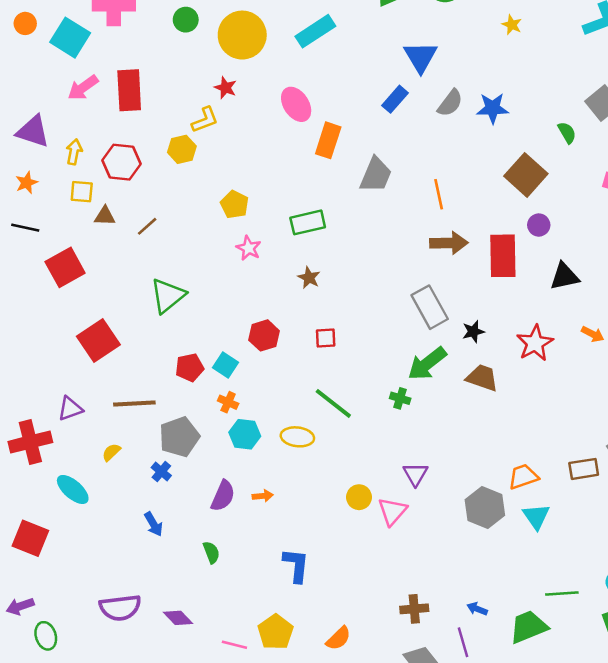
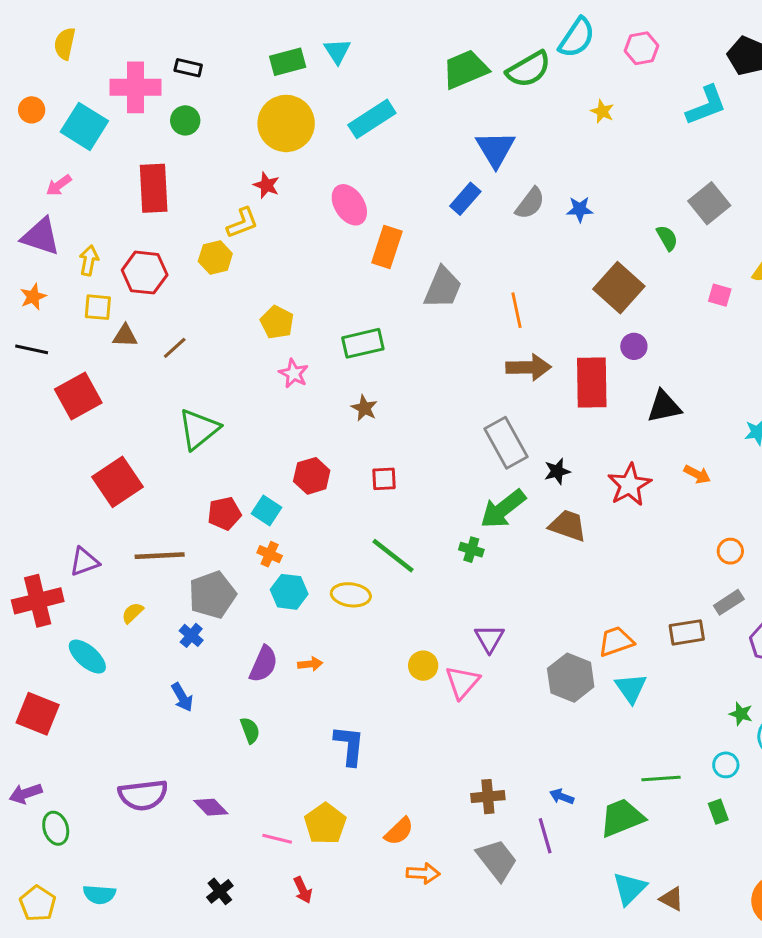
green circle: (186, 20) -> (185, 120), moved
pink arrow: (83, 88) -> (59, 185), moved, size x0.7
blue star: (493, 108) -> (580, 209), size x0.7

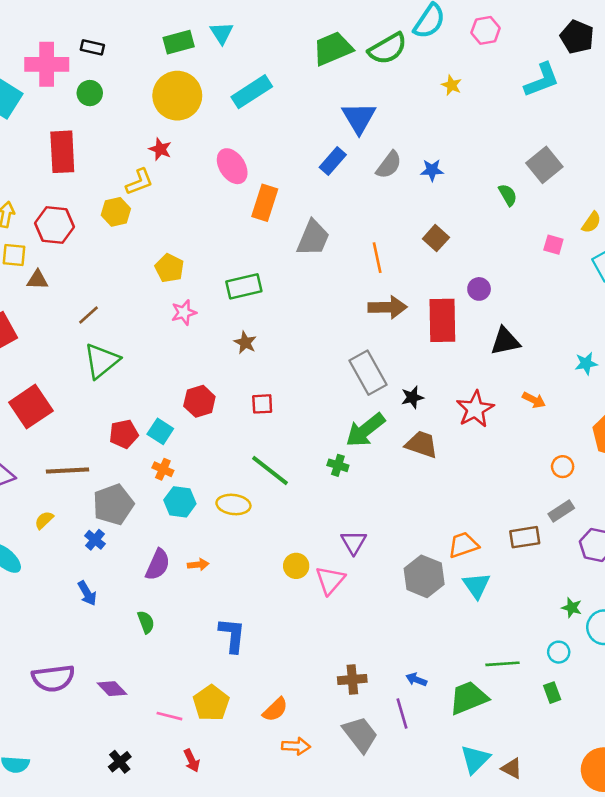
brown square: (619, 288) -> (436, 238), moved, size x0.6
brown line: (175, 348) -> (88, 315), moved
pink star: (294, 373) -> (184, 312), turned 30

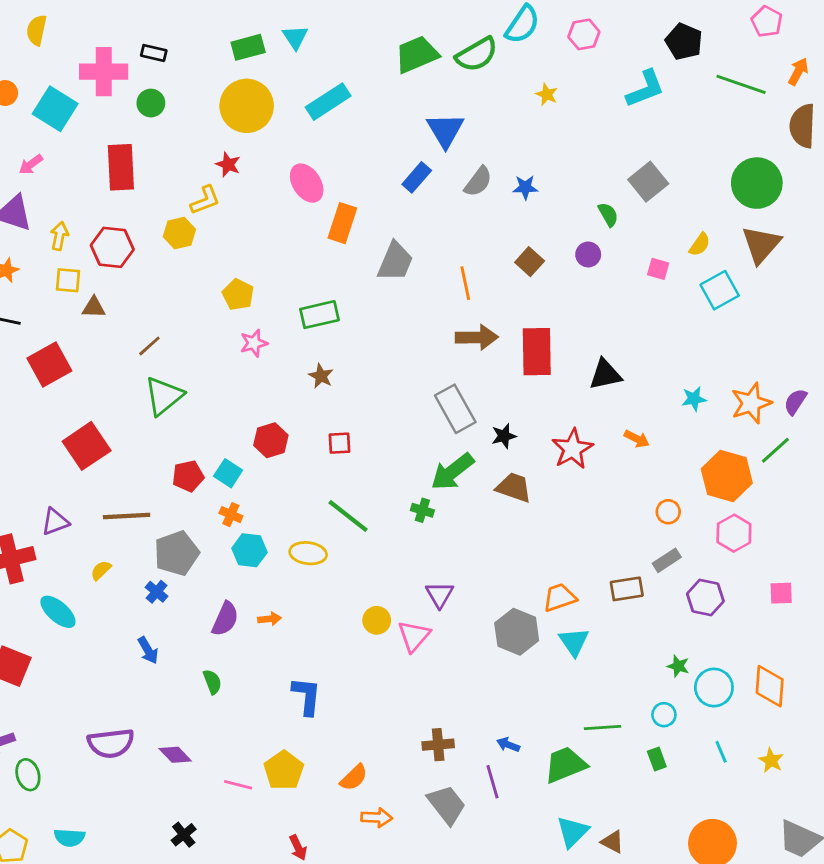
purple circle: (479, 289) -> (588, 254), moved
red arrow: (192, 761) -> (298, 848), moved

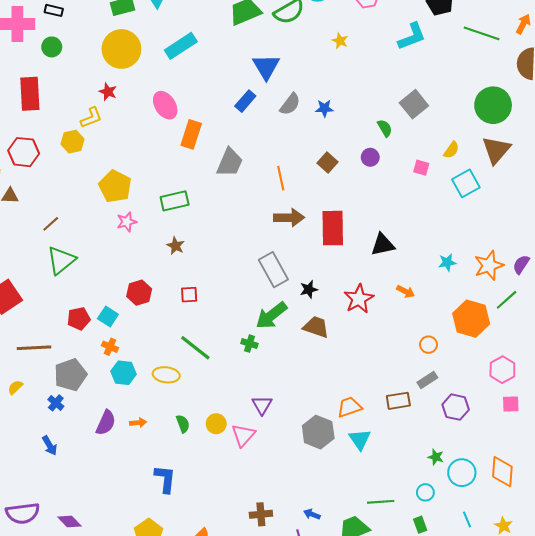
yellow pentagon: (238, 295) -> (115, 186), size x1.4
pink hexagon: (734, 533) -> (502, 370), moved
green semicircle: (212, 682) -> (183, 424), moved

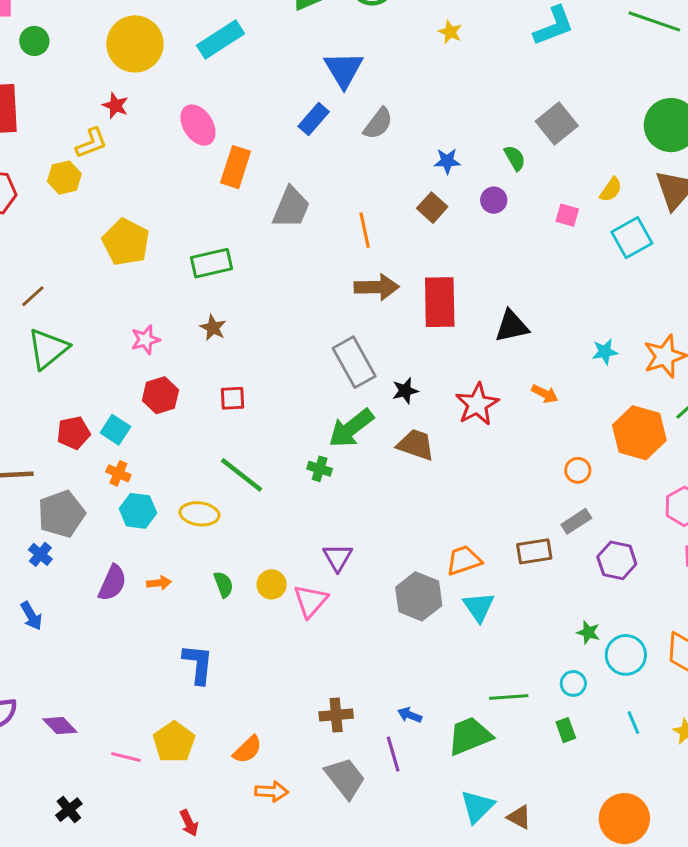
blue star: (324, 108) -> (447, 161), moved
pink star: (127, 222) -> (145, 340), moved

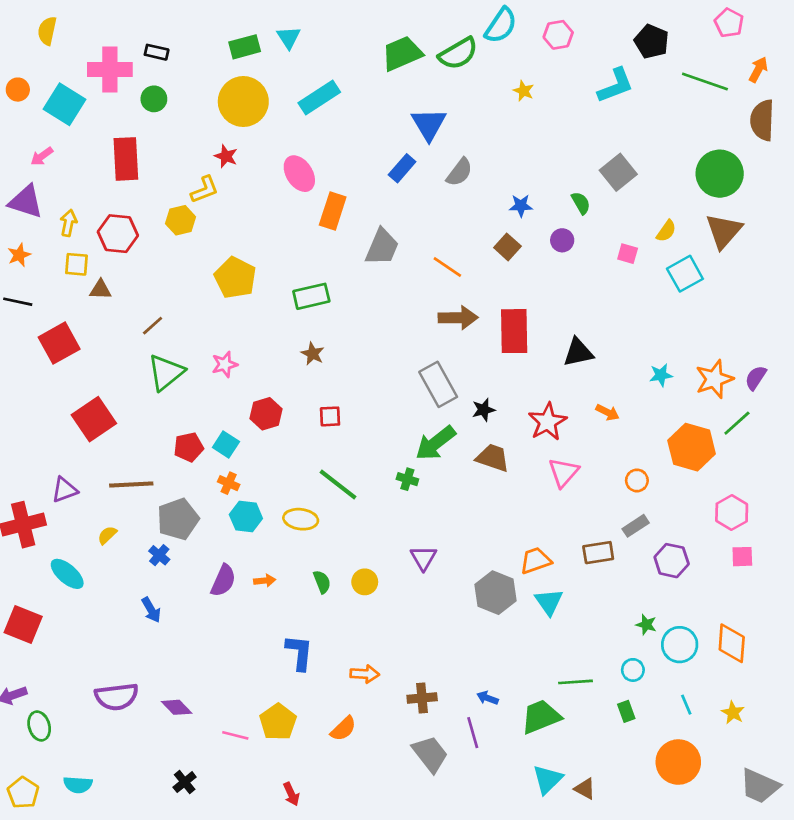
orange line: (365, 230) -> (447, 267), turned -44
pink star: (145, 340) -> (225, 364), moved
pink triangle: (311, 601) -> (564, 472), moved
orange arrow: (272, 792) -> (365, 674), moved
orange circle: (624, 819) -> (678, 762), moved

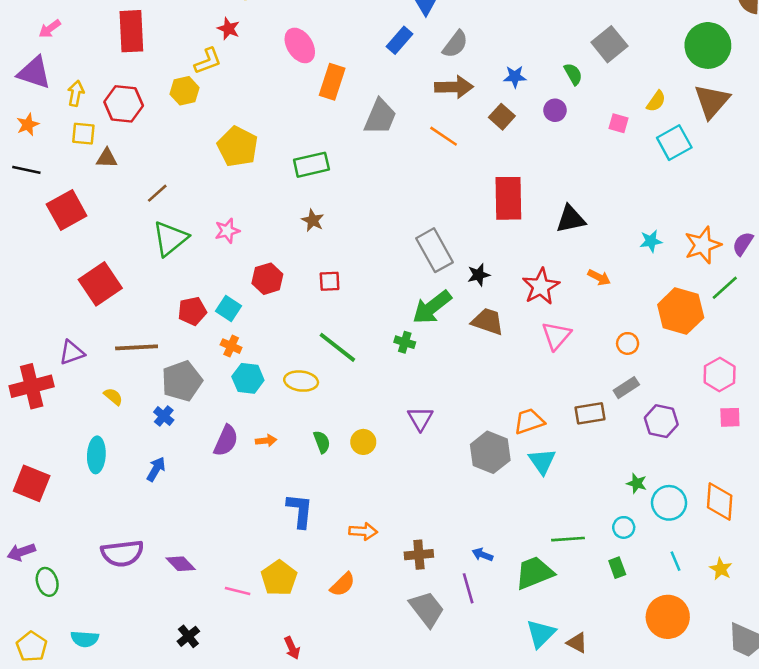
brown arrow: (458, 318) -> (454, 87), moved
yellow semicircle: (107, 535) -> (113, 397), turned 84
cyan ellipse: (67, 574) -> (96, 455), moved, turned 52
blue arrow: (151, 610) -> (156, 469), turned -120

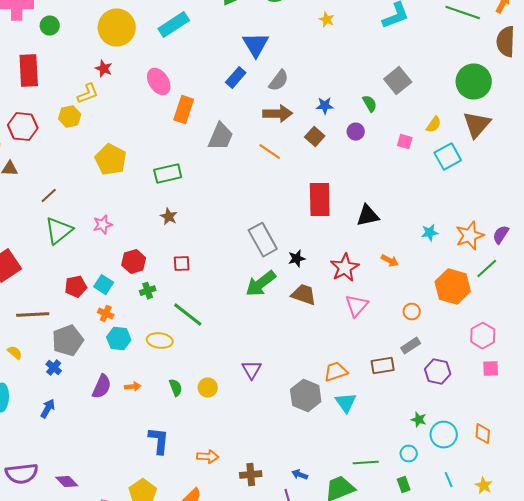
green cross: (405, 342) -> (148, 291), moved, turned -35
orange diamond: (720, 502) -> (483, 434), size x0.7

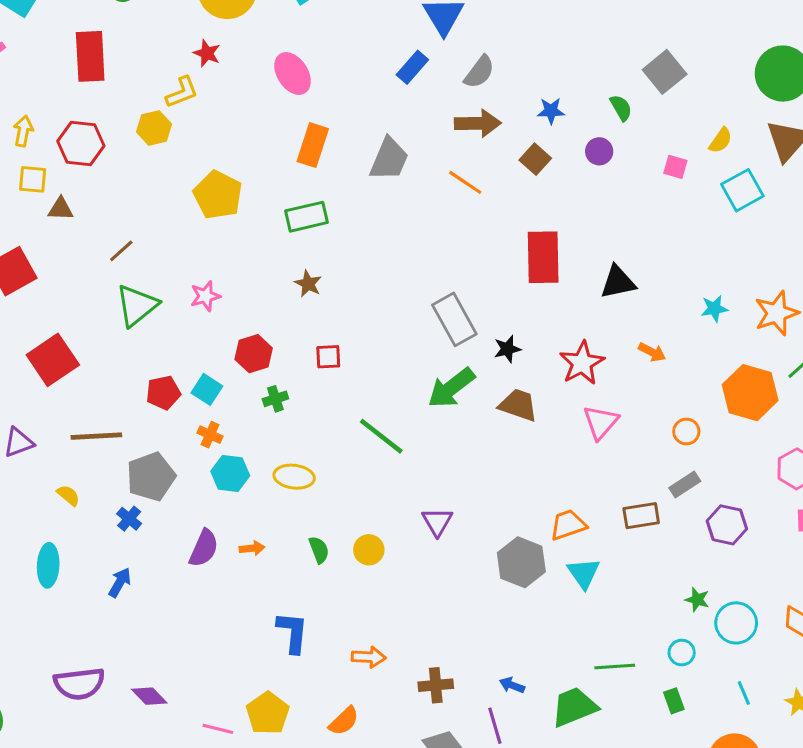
orange rectangle: (184, 110) -> (313, 145), moved
green line: (188, 315) -> (381, 436), moved

